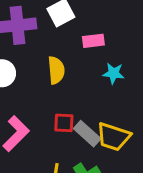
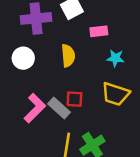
gray rectangle: (87, 134) -> (59, 108), moved
yellow trapezoid: (113, 137) -> (115, 94), moved

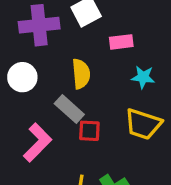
gray rectangle: (59, 108) -> (69, 109), moved

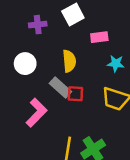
purple cross: (39, 25) -> (38, 25), size x0.6
red square: (89, 131) -> (75, 94), moved

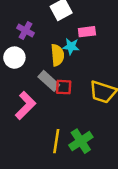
purple cross: (38, 25) -> (26, 30), moved, turned 35
cyan star: (116, 64) -> (71, 46), moved

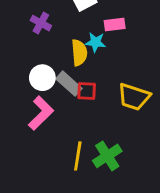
white circle: (14, 58) -> (42, 78), moved

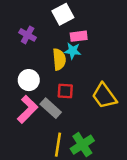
pink rectangle: (115, 25) -> (79, 36), moved
gray rectangle: (69, 84) -> (51, 108), moved
yellow trapezoid: (134, 97) -> (104, 96), turned 36

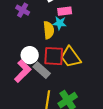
white circle: (29, 80) -> (30, 55), moved
red square: (65, 91) -> (54, 56), size x1.5
yellow trapezoid: (104, 96) -> (71, 57), moved

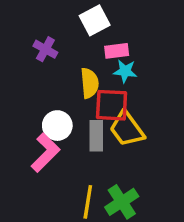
cyan star: (60, 23) -> (125, 71), moved
red square: (54, 56) -> (112, 105), moved
gray rectangle: (42, 70) -> (96, 136), moved, turned 48

